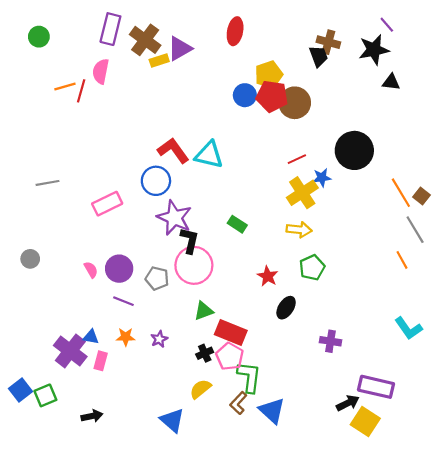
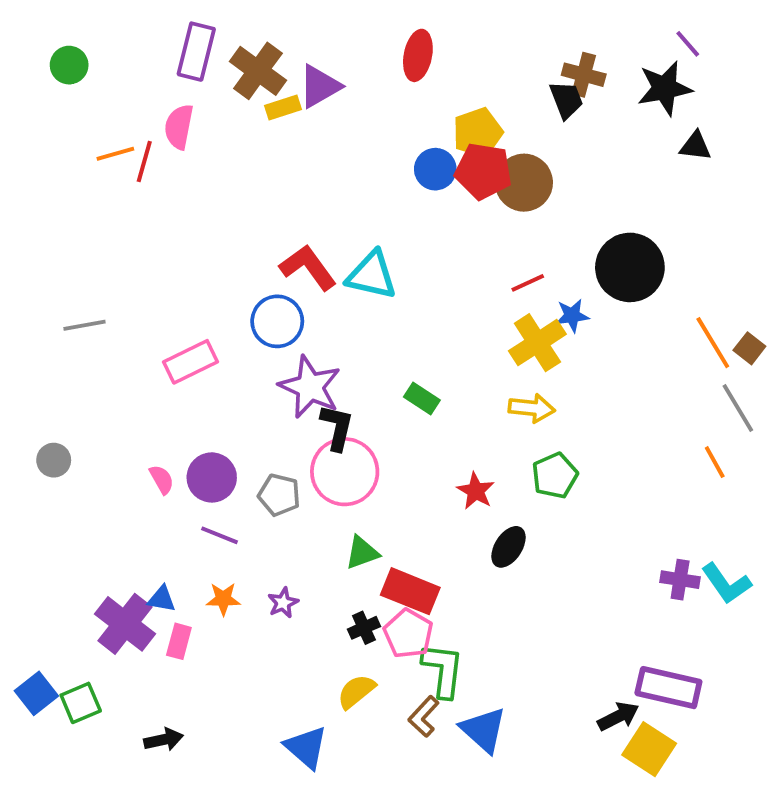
purple cross: (330, 341) -> (680, 580), moved

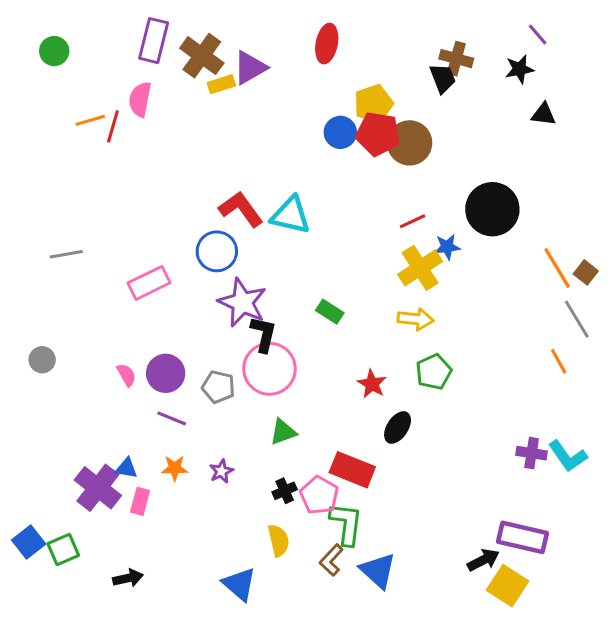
black star: (665, 88) -> (519, 69), size x0.7
red rectangle: (410, 591) -> (352, 470), moved
yellow semicircle: (356, 691) -> (279, 540), turned 116

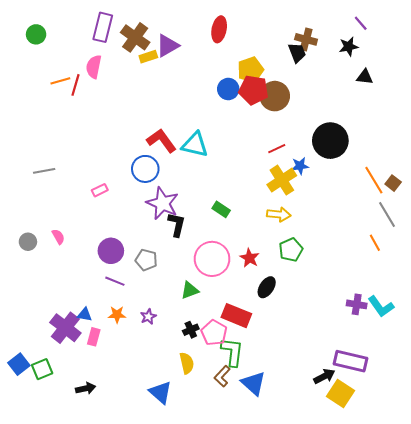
pink rectangle: (149, 283) -> (100, 190), size x0.6
pink circle: (270, 369) -> (212, 259), moved
pink semicircle: (126, 375) -> (58, 237), moved

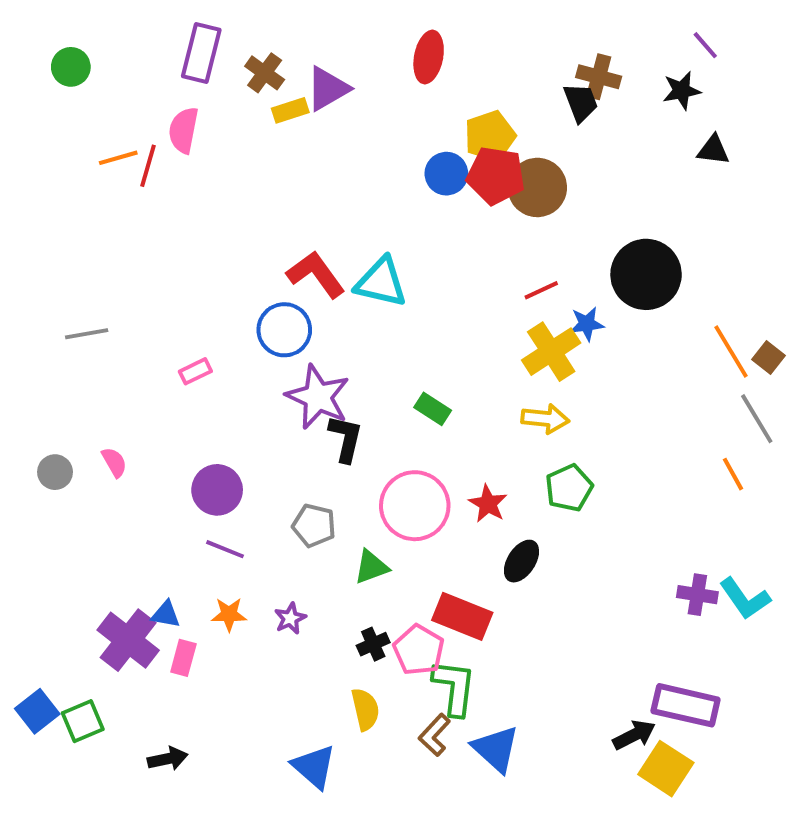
brown cross: (135, 37) -> (265, 73), size x0.7
gray pentagon: (146, 260) -> (314, 525), moved

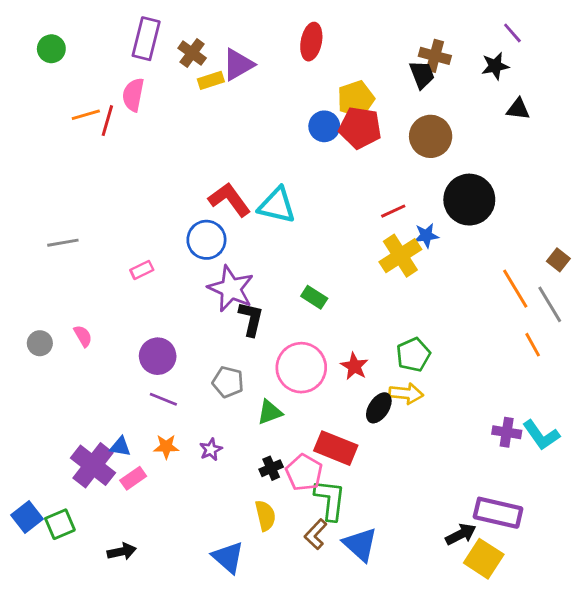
brown circle: (537, 187) -> (431, 136), moved
orange line: (731, 352) -> (515, 289), moved
yellow arrow: (545, 419) -> (406, 393), moved
pink rectangle: (183, 658) -> (133, 478), turned 40

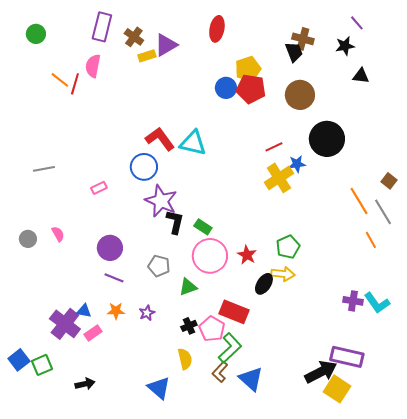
orange line: (86, 115) -> (60, 80), turned 54
green rectangle: (314, 297) -> (203, 227), moved
green L-shape: (330, 500) -> (230, 348), turned 40
black arrow: (461, 534) -> (321, 372), size x1.5

